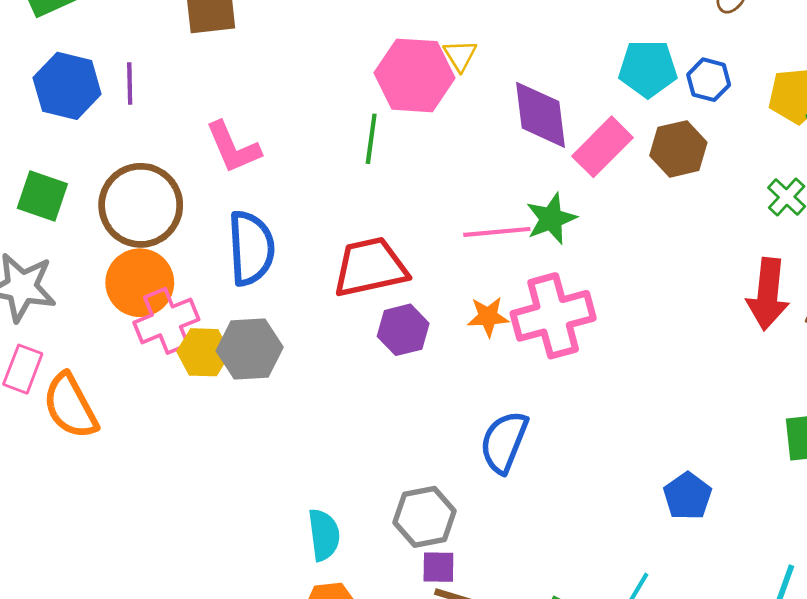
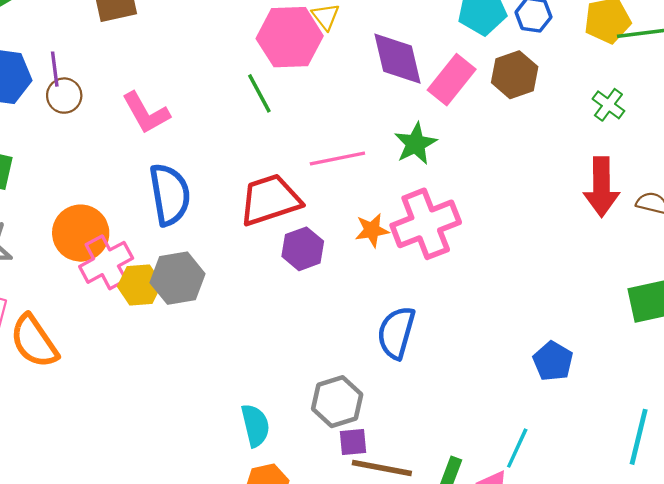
green line: (371, 139) -> (259, 93), turned -30
brown circle: (141, 205) -> (64, 96), moved, size x0.5
pink line: (497, 232) -> (337, 158), moved

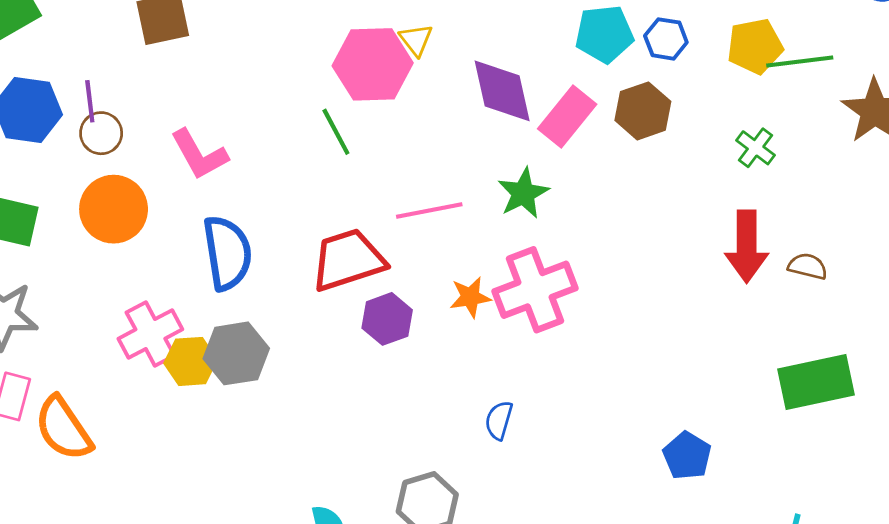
orange circle: (81, 233) -> (114, 209), moved
blue semicircle: (396, 333) -> (499, 420), size x0.6

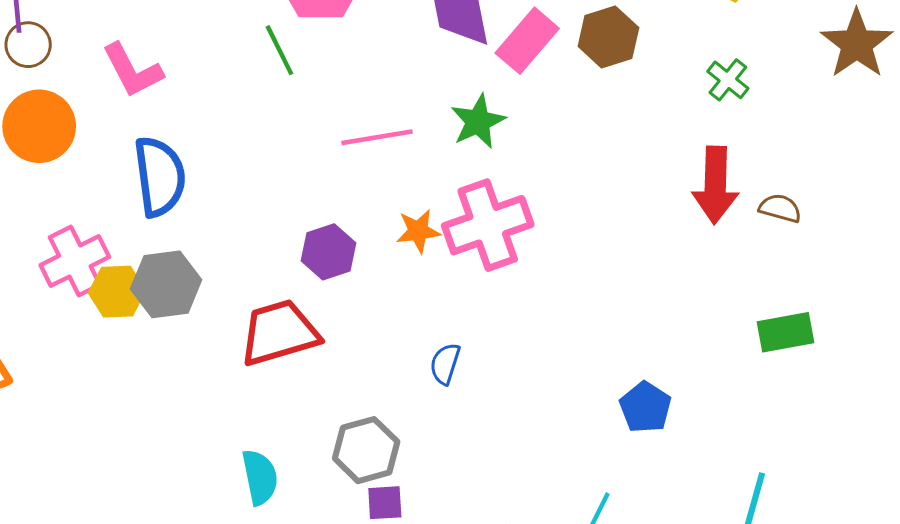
red trapezoid: (348, 260) -> (279, 333), moved
green rectangle: (816, 382) -> (786, 332), size x0.7

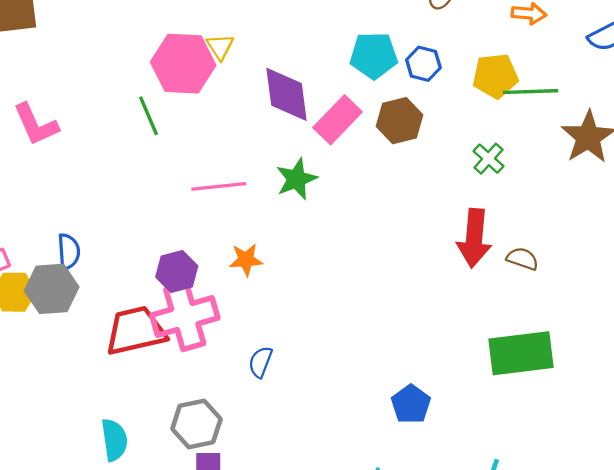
blue semicircle: (160, 177) -> (69, 251), moved, size x0.6
pink cross: (488, 225) -> (185, 317), moved
green rectangle: (786, 332) -> (521, 353), size x1.5

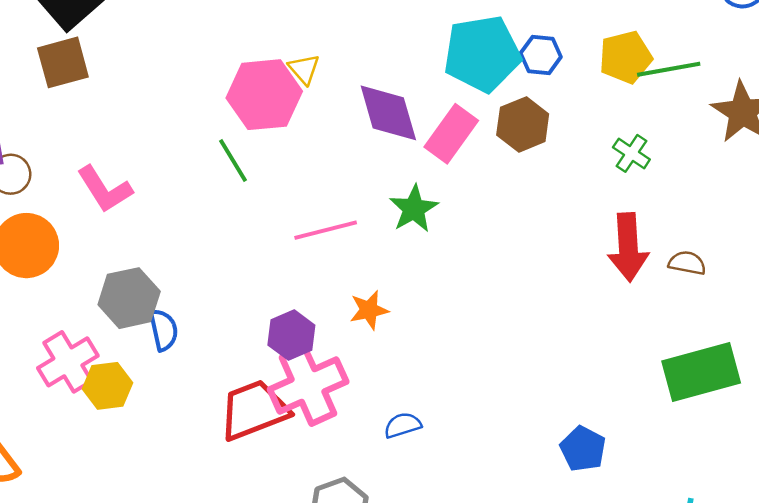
cyan pentagon: (374, 55) -> (482, 54), size x1.4
gray hexagon: (52, 289) -> (129, 298), moved
blue semicircle: (260, 362) -> (403, 425), turned 60

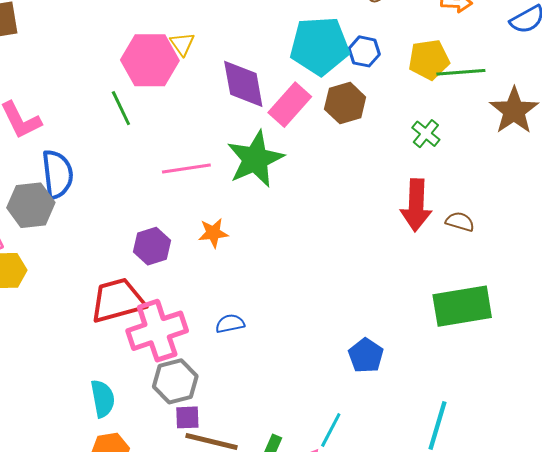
green star: (414, 209) -> (255, 159), size x1.5
blue semicircle: (164, 330) -> (57, 174), moved, size x1.5
pink cross: (308, 386) -> (157, 331), moved

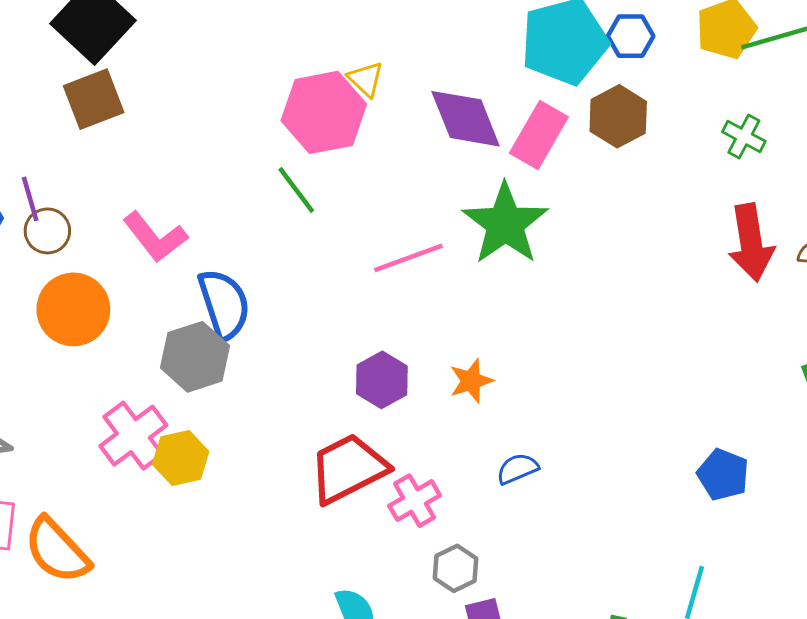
orange star: (213, 233) -> (471, 381), moved
pink cross: (157, 331) -> (415, 501), size x0.6
gray hexagon: (175, 381) -> (455, 568), size x0.7

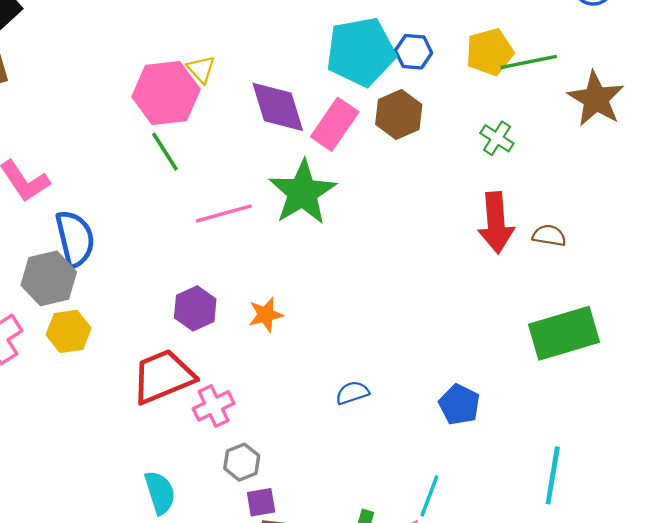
green line: (296, 190) -> (165, 152), moved
yellow hexagon: (181, 458) -> (69, 331), moved
blue semicircle: (517, 469) -> (352, 393), moved

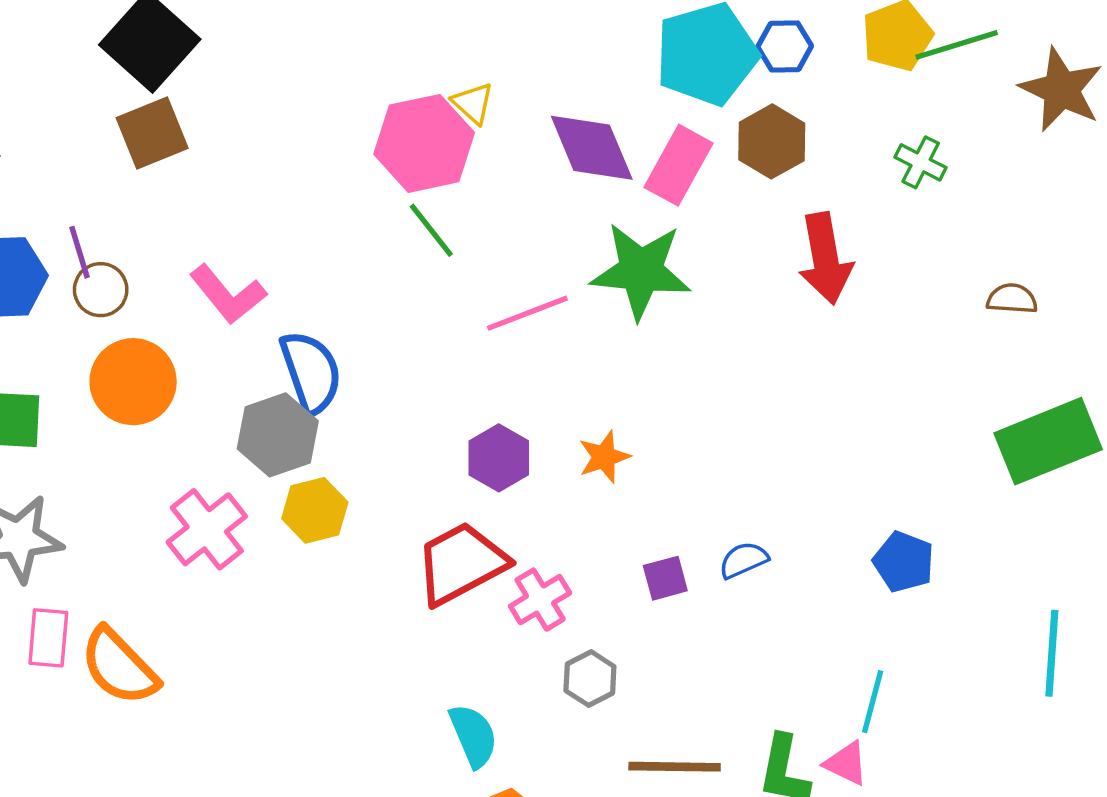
green star: (303, 192) -> (641, 271), turned -30
red arrow: (496, 223) -> (825, 259), moved
purple square: (261, 502) -> (665, 578), moved

